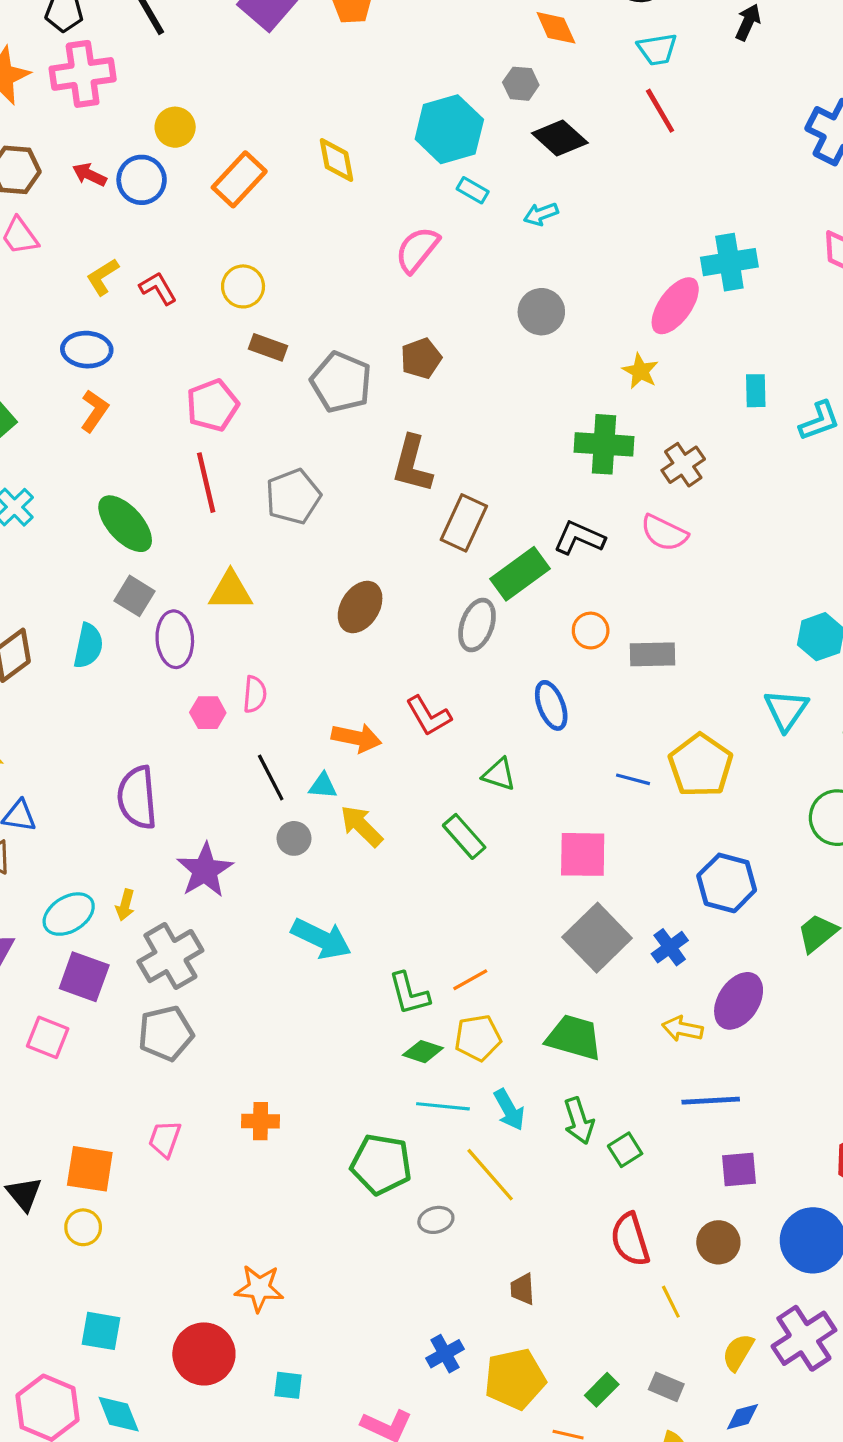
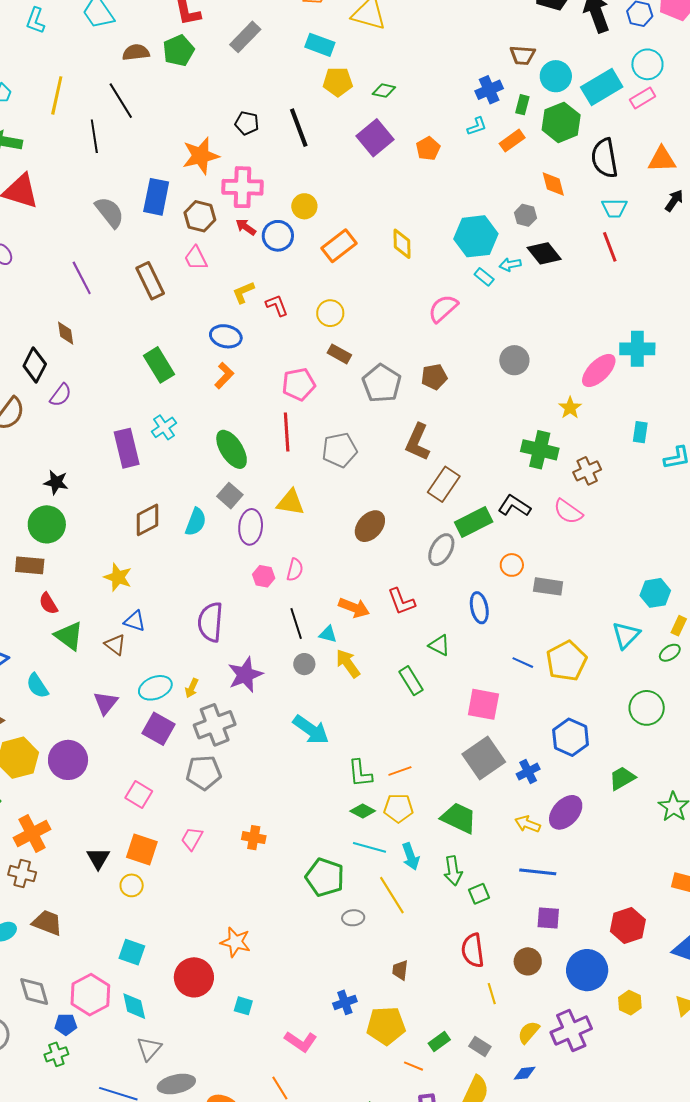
pink cross: (83, 74) -> (243, 187), moved
cyan arrow: (541, 214) -> (510, 265), moved
pink square: (48, 1037) -> (139, 795), moved

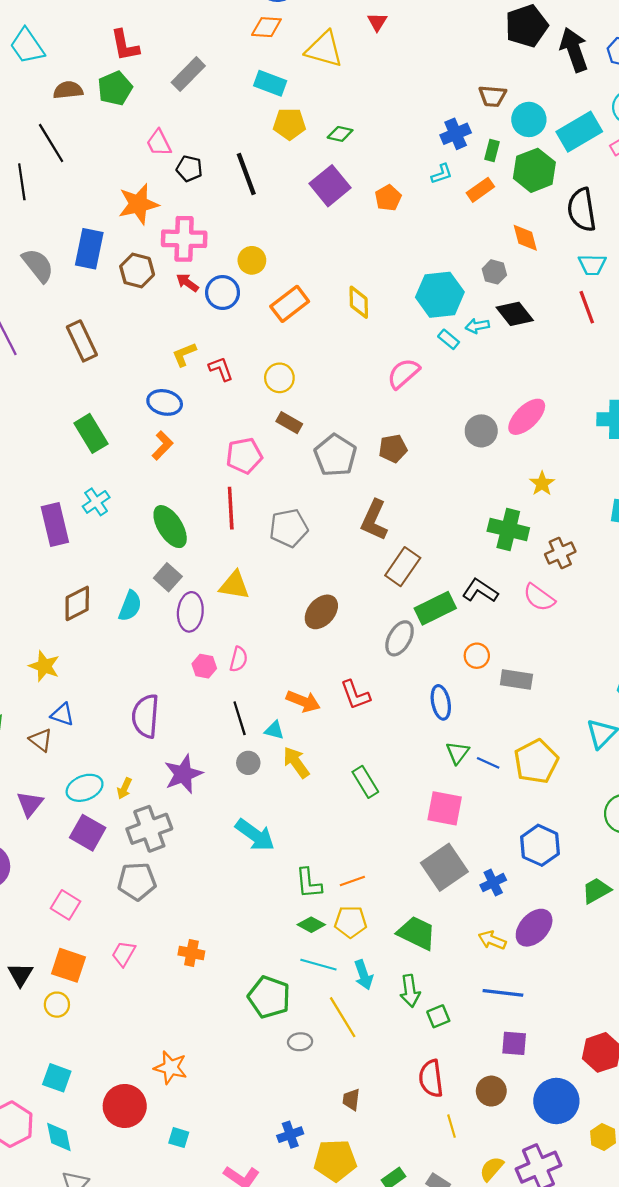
pink trapezoid: (196, 258) -> (159, 143), moved
pink ellipse: (599, 371) -> (527, 417), moved
green triangle: (439, 645) -> (458, 753), moved, turned 40

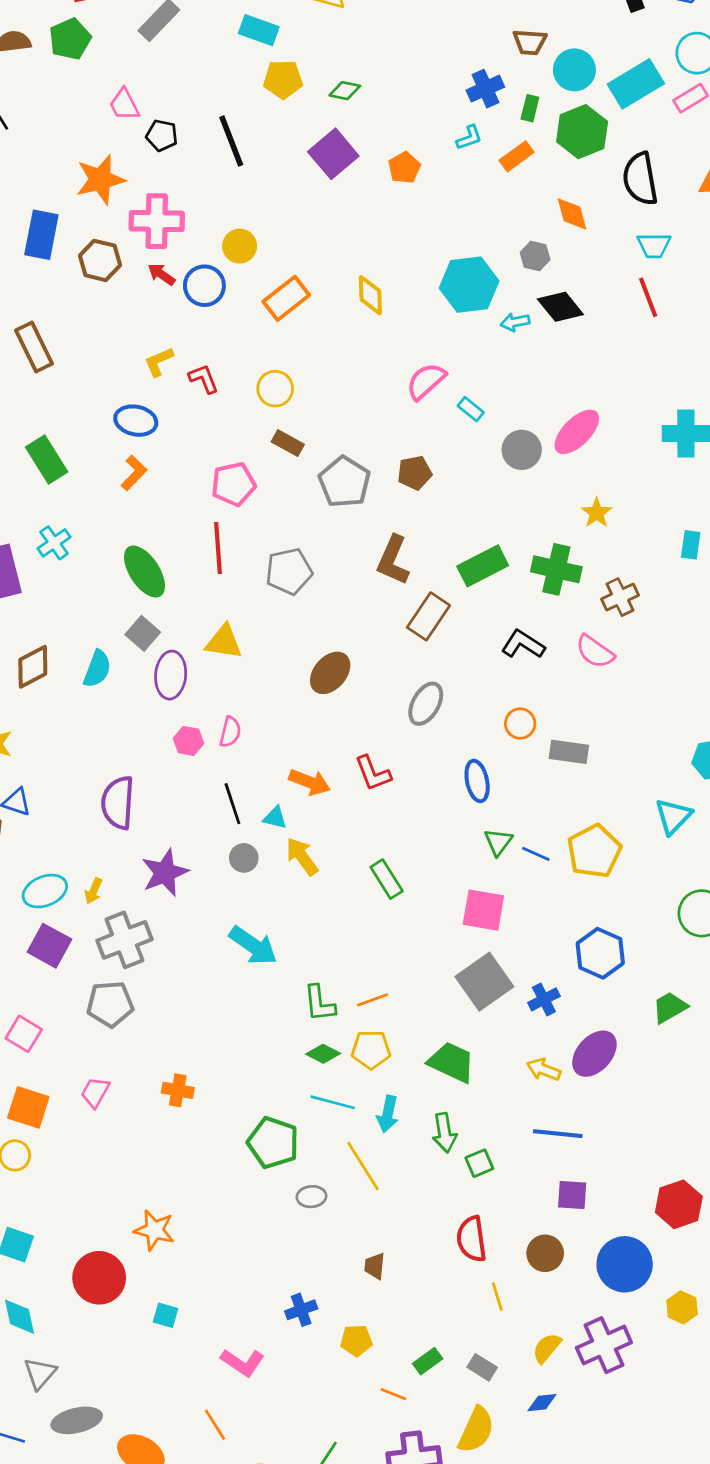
cyan rectangle: (449, 339) -> (471, 409), moved
green rectangle: (435, 608) -> (483, 566), moved
cyan arrow: (364, 975) -> (388, 1114), turned 32
yellow pentagon: (335, 1160) -> (356, 1340), size x0.6

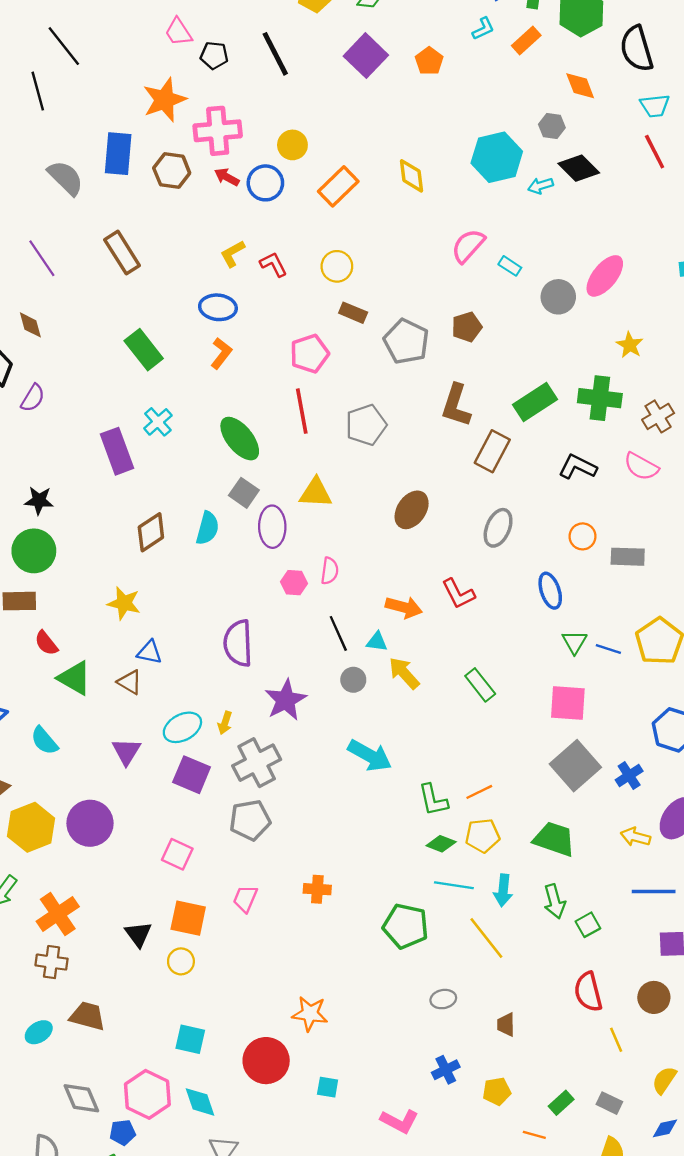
gray ellipse: (311, 1197) -> (443, 999), moved

